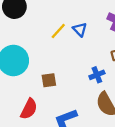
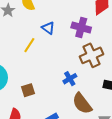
blue triangle: (80, 30) -> (48, 28), moved

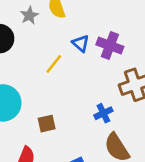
purple cross: (81, 27) -> (110, 46), moved

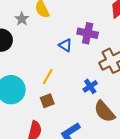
blue triangle: (81, 43) -> (65, 45), moved
yellow line: (54, 64) -> (48, 77), moved

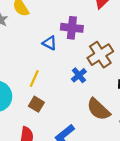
blue cross: (90, 86) -> (79, 75), moved
brown square: (47, 101) -> (36, 104), turned -32

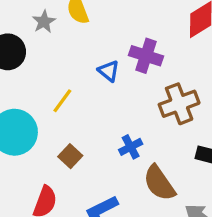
blue cross: (79, 75) -> (131, 147), moved
yellow line: (34, 78) -> (62, 101), moved

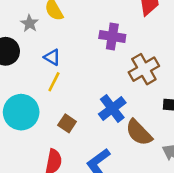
blue triangle: (109, 71) -> (52, 57), moved
blue cross: (131, 147) -> (112, 108), size x1.5

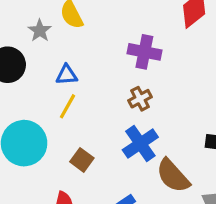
blue triangle: (52, 57) -> (67, 75), turned -36
brown cross: (144, 69) -> (140, 99), moved, size x0.6

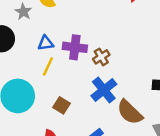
purple cross: (144, 52) -> (75, 47), moved

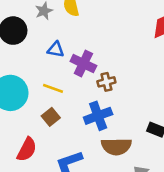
yellow line: (48, 66) -> (53, 88), moved, turned 66
brown semicircle: (130, 112) -> (116, 146), turned -64

